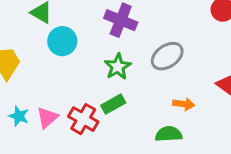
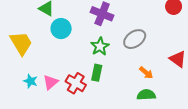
green rectangle: (113, 104) -> (97, 73), turned -49
orange arrow: (184, 104) -> (146, 73), turned 32
green semicircle: (169, 134) -> (146, 95), moved

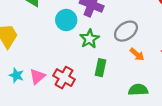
cyan circle: (61, 29) -> (66, 20), moved
green rectangle: (97, 73) -> (101, 68), moved
orange arrow: (146, 73) -> (137, 54), moved

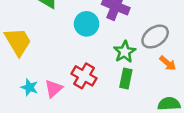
green star: (89, 39) -> (125, 52), moved
red cross: (64, 78) -> (84, 76), moved

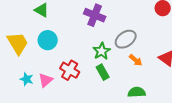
cyan circle: (87, 24) -> (48, 40), moved
green rectangle: (126, 78) -> (103, 72), turned -42

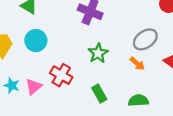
gray ellipse: (126, 39) -> (145, 39), moved
green rectangle: (103, 72) -> (99, 94), moved

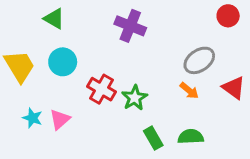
green star: (98, 53) -> (135, 98), moved
red cross: (61, 75) -> (101, 89), moved
green rectangle: (99, 94) -> (153, 138), moved

